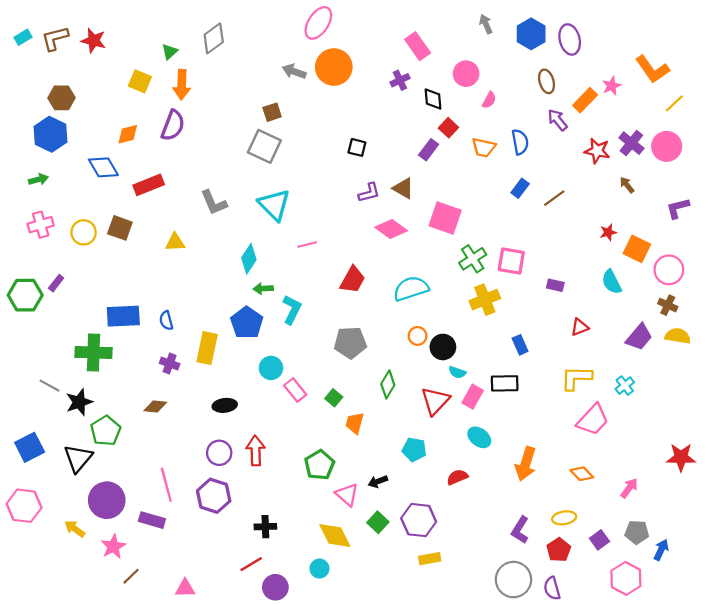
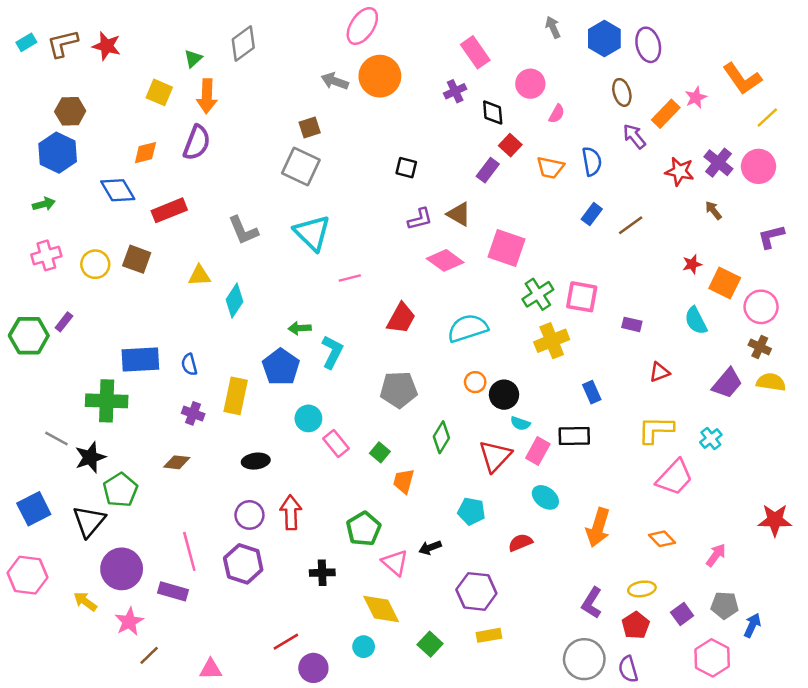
cyan diamond: (249, 259) -> (234, 301), moved
green square: (378, 522) -> (430, 644), moved
black cross: (265, 527) -> (322, 573), moved

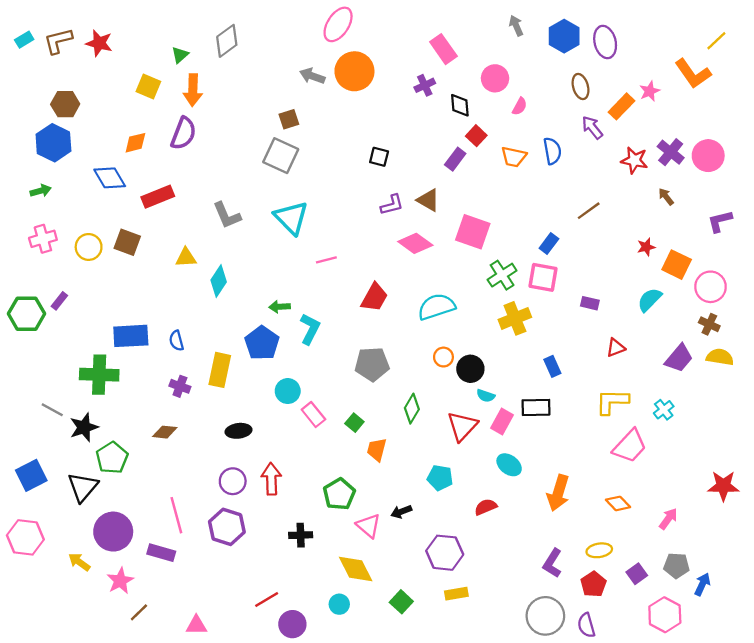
yellow line: (767, 118) -> (716, 41), moved
blue rectangle: (592, 214) -> (549, 243), moved
cyan semicircle: (696, 321) -> (650, 300), turned 72

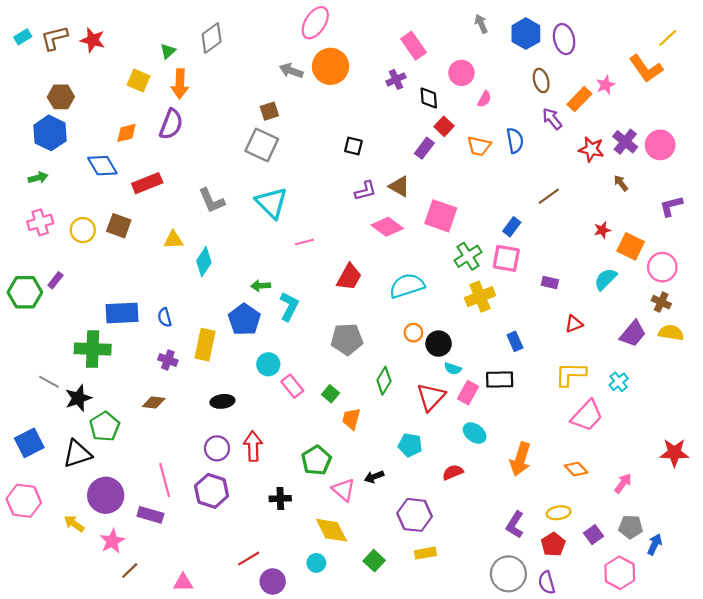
black triangle: (83, 487) -> (77, 454), turned 32

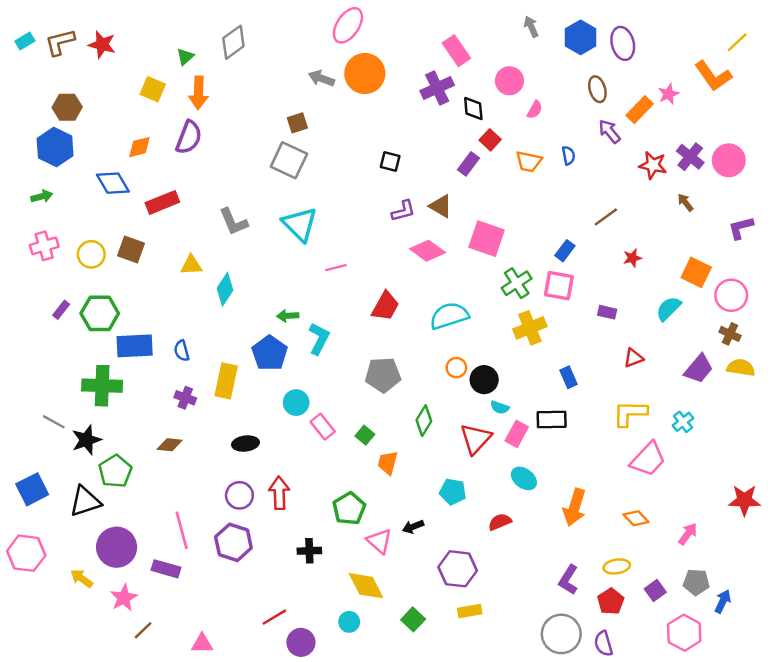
purple cross: (396, 79) -> (437, 88), size x1.5
blue semicircle: (515, 141) -> (568, 155), size x0.7
red star: (602, 230) -> (632, 258), moved
green hexagon: (25, 292) -> (100, 313), moved

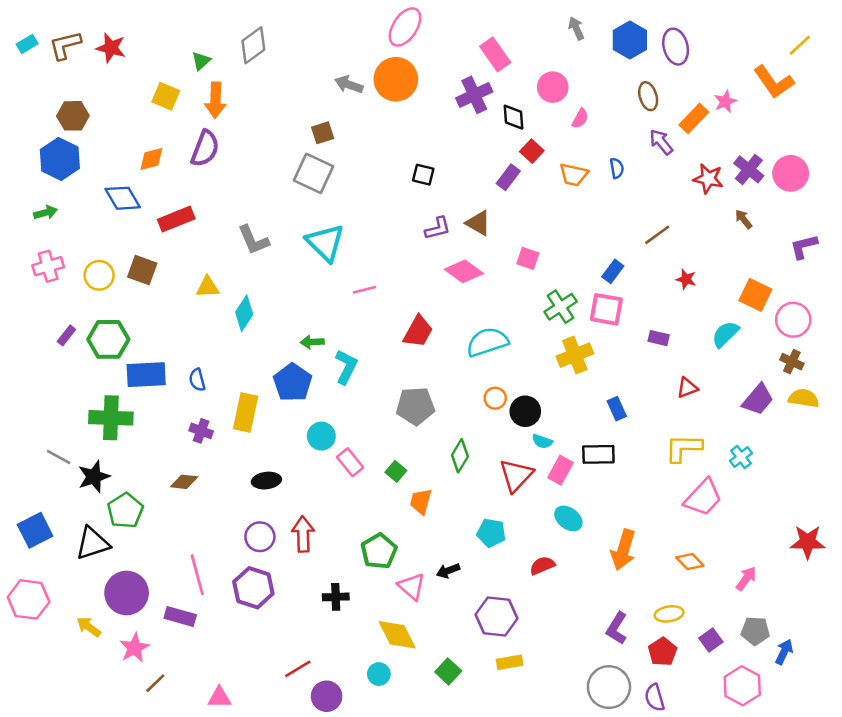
pink ellipse: (348, 25) -> (405, 27), moved
pink square: (487, 239) -> (528, 258), size x0.6
red star: (632, 258) -> (686, 279), turned 30

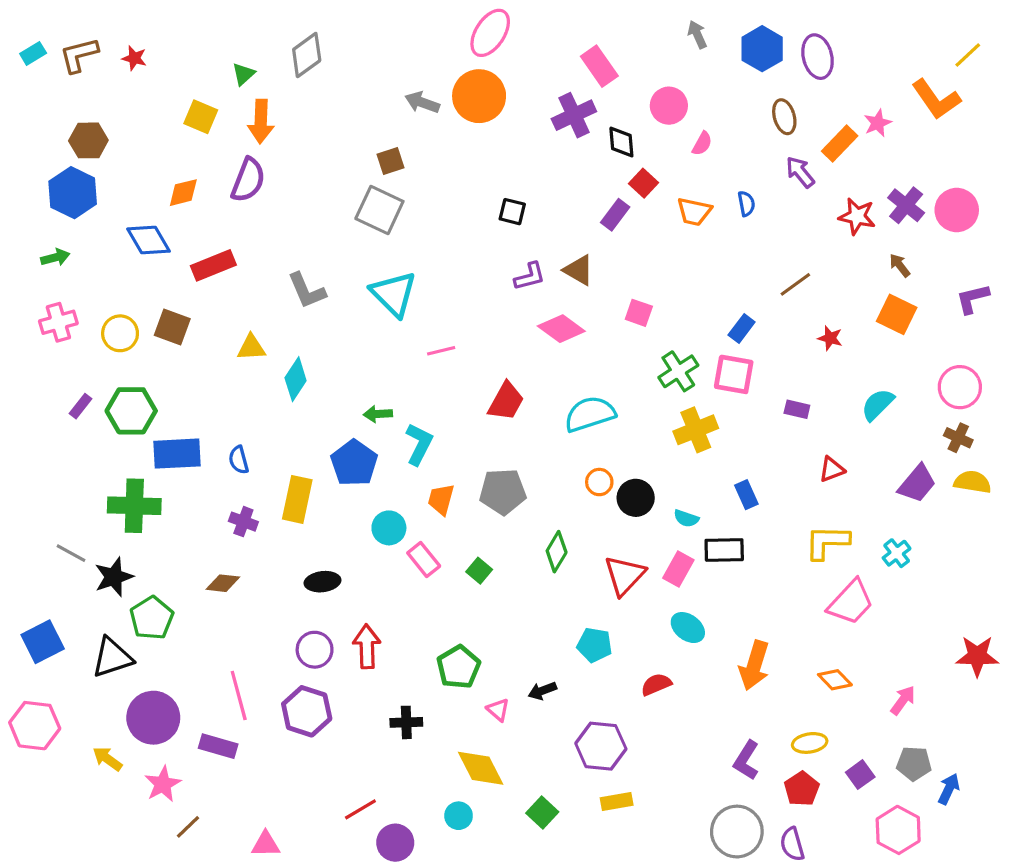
red star: (111, 48) -> (134, 58), size x0.7
orange square: (755, 295) -> (897, 314), moved
cyan semicircle: (542, 441) -> (686, 518), moved
orange trapezoid: (421, 501) -> (441, 499), moved
pink triangle: (412, 586) -> (498, 710), size x0.7

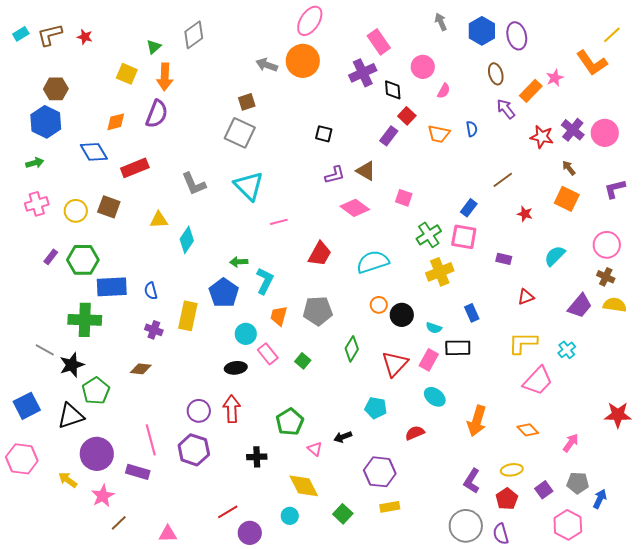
black ellipse: (323, 582) -> (236, 368), moved

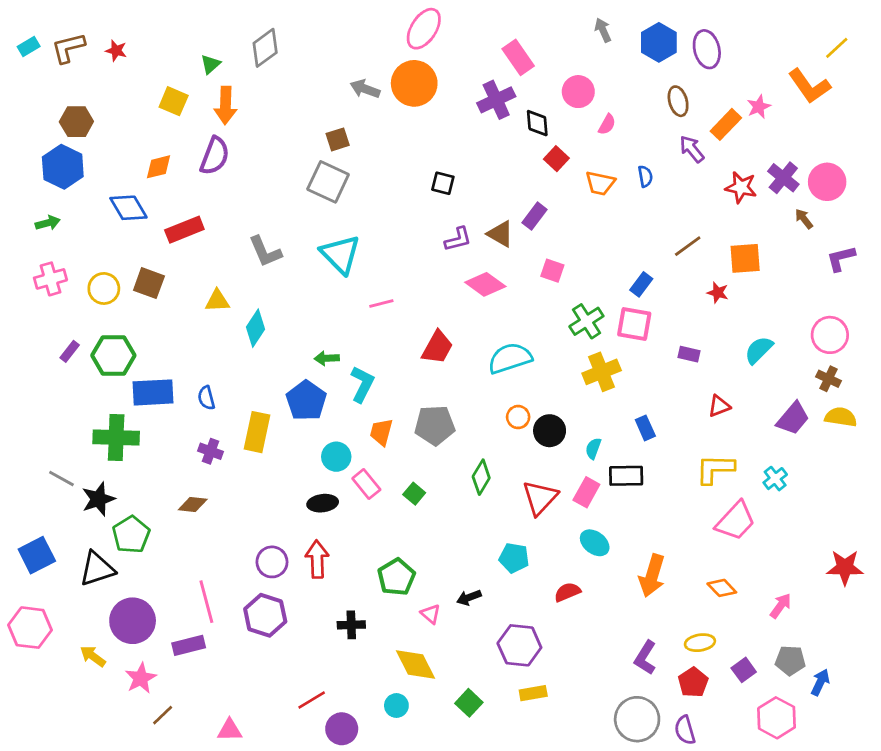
purple rectangle: (389, 136) -> (535, 216), moved
brown arrow: (569, 168) -> (804, 219), moved
orange square: (567, 199) -> (745, 258), moved, turned -30
cyan semicircle: (434, 328) -> (593, 448), turned 91
purple rectangle: (138, 472) -> (189, 645), turned -30

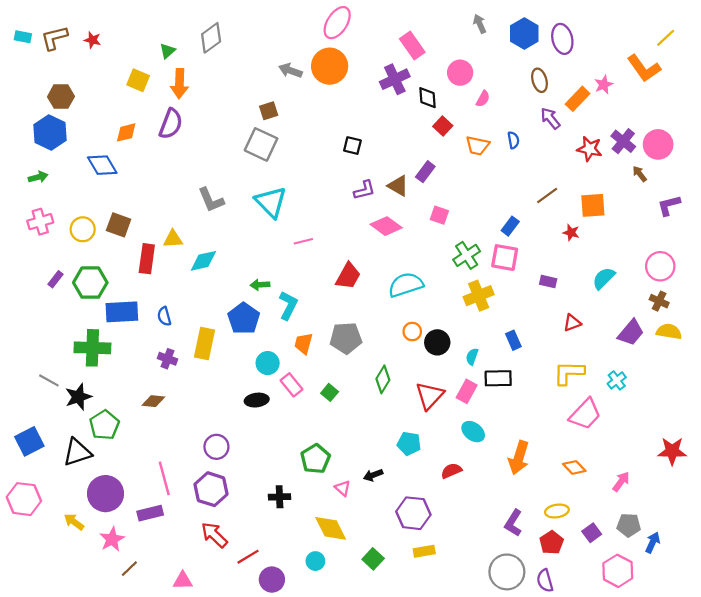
cyan rectangle: (29, 46) -> (23, 37), turned 42
red rectangle: (184, 230) -> (147, 259), moved, turned -60
cyan diamond: (256, 328) -> (203, 261), turned 44
red arrow: (317, 559) -> (214, 535), moved, turned -44

